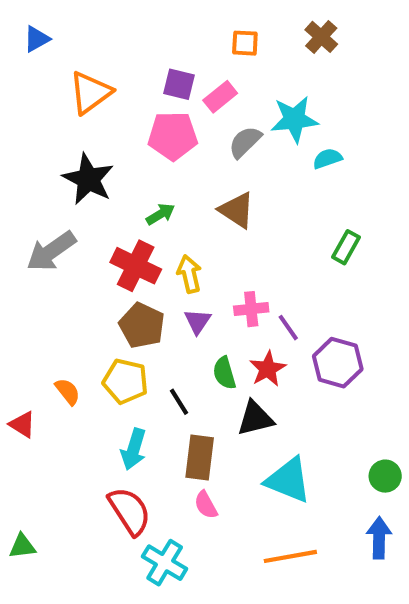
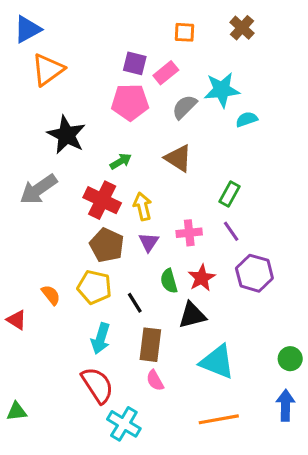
blue triangle: (37, 39) -> (28, 29), size x1.4
orange triangle: (90, 93) -> (48, 70), moved
green rectangle: (346, 247) -> (230, 194), moved
purple line: (288, 328) -> (231, 231), moved

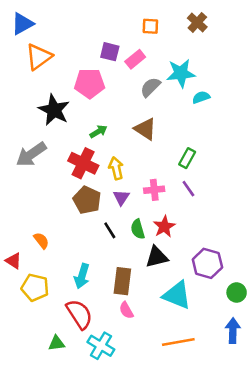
pink pentagon: (130, 102) -> (90, 83), moved
purple hexagon: (254, 273) -> (207, 263), moved
yellow pentagon: (94, 287) -> (35, 287), moved
black line: (135, 303) -> (110, 230), moved
green triangle: (17, 412) -> (57, 343), moved

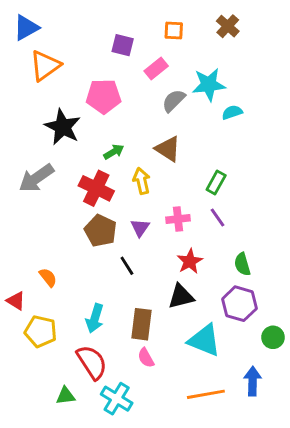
purple square: (110, 52) -> (123, 45), moved
yellow arrow: (116, 168) -> (142, 181), moved
green semicircle: (138, 229) -> (242, 264), moved
blue arrow: (233, 331) -> (253, 381), moved

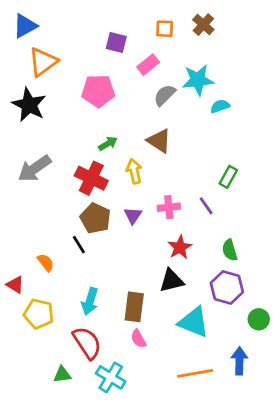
brown cross: (228, 26) -> (203, 25), moved
black star: (63, 127) -> (29, 105), moved
green rectangle: (216, 182) -> (228, 177), moved
black line: (127, 266) -> (79, 245), moved

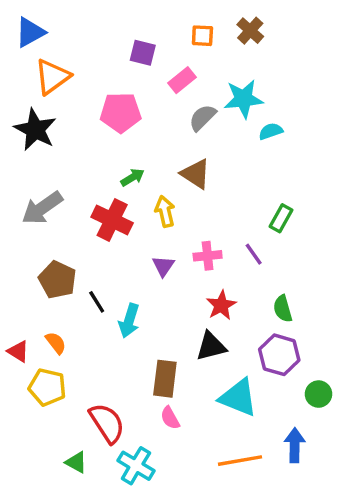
brown pentagon: (95, 218) -> (57, 280), moved
orange semicircle: (46, 263) -> (56, 343), moved
cyan arrow: (90, 301) -> (129, 321), moved
green triangle: (62, 375) -> (76, 462), turned 36

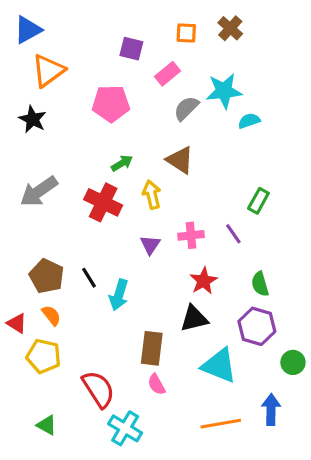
black star: (35, 130) -> (33, 119), size x0.7
brown pentagon: (57, 280) -> (47, 276), moved
green triangle: (76, 462) -> (47, 425), moved

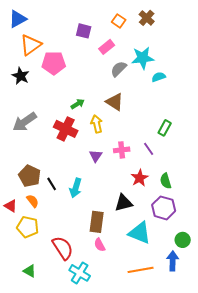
orange square: (186, 33) -> (119, 21), turned 32
pink pentagon: (111, 104) -> (54, 63), moved
black line: (89, 278) -> (52, 184), moved
red star: (204, 281) -> (140, 178), moved
green circle: (293, 362) -> (183, 240), moved

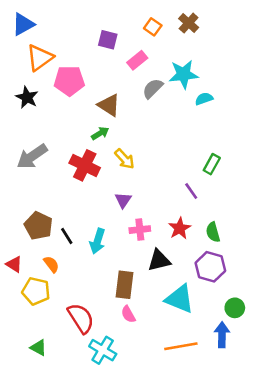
brown triangle: (115, 102) -> (109, 105), moved
yellow arrow: (97, 124) -> (124, 159), turned 150
pink cross: (122, 150) -> (140, 230), moved
orange semicircle: (33, 201) -> (51, 264), moved

